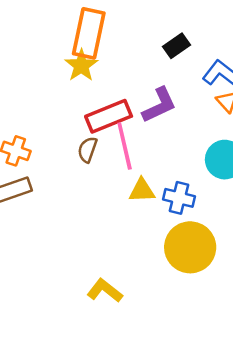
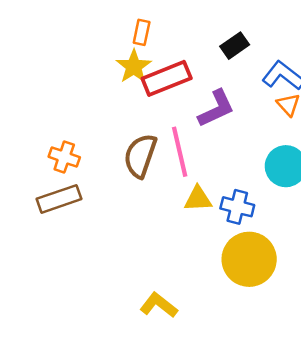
orange rectangle: (89, 33) -> (142, 32), size x0.5
red rectangle: (109, 116) -> (167, 78), moved
brown semicircle: (87, 150) -> (140, 156), size x1.6

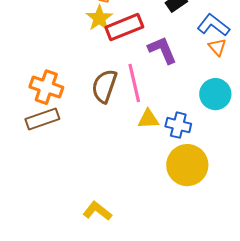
purple L-shape: (216, 108) -> (162, 50), turned -88
orange cross: (64, 157) -> (46, 87), size x1.4
yellow L-shape: (159, 305) -> (97, 211), moved

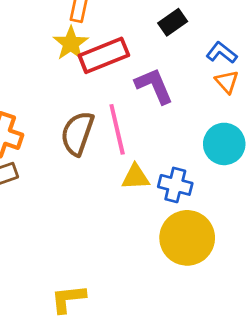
blue L-shape: (213, 25) -> (222, 53), size x0.7
yellow L-shape: (97, 211) -> (68, 299), turned -44

